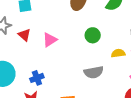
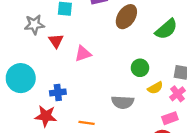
green circle: (93, 35) -> (140, 68), moved
yellow semicircle: (118, 53) -> (155, 88), turned 144

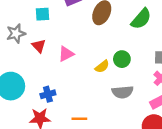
yellow semicircle: (155, 88) -> (102, 66), moved
gray semicircle: (123, 102) -> (123, 92), moved

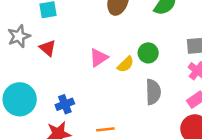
pink triangle: (66, 54) -> (99, 58), moved
gray semicircle: (123, 92) -> (153, 92), turned -80

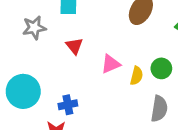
red triangle: (48, 48) -> (74, 46), moved
yellow semicircle: (126, 64) -> (136, 76), turned -42

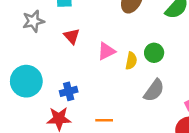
gray semicircle: (159, 109) -> (154, 90), turned 30

